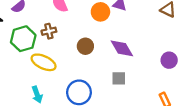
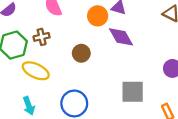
purple diamond: (122, 48) -> (121, 37), moved
gray square: (119, 78) -> (133, 92), moved, size x1.5

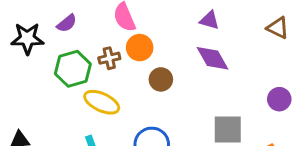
orange circle: (98, 16) -> (140, 48), moved

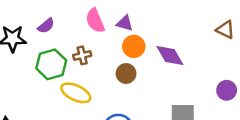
purple triangle: (209, 20) -> (125, 23), moved
orange circle: (140, 48) -> (134, 46), moved

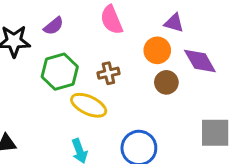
purple triangle: (125, 23) -> (174, 23), moved
brown cross: (82, 55) -> (108, 73), moved
brown circle: (126, 74) -> (166, 82), moved

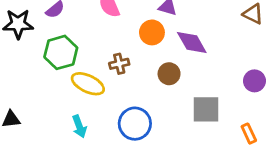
brown cross: (108, 73) -> (119, 64), moved
brown circle: (166, 82) -> (169, 74), moved

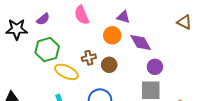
brown circle: (169, 74) -> (109, 65), moved
purple circle: (254, 81) -> (155, 67), moved

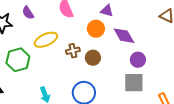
purple semicircle: (43, 19) -> (28, 13), turned 96
green hexagon: (47, 50) -> (18, 60), moved
yellow ellipse: (66, 72) -> (46, 40), moved, turned -50

